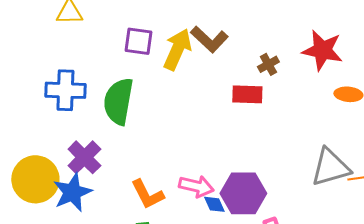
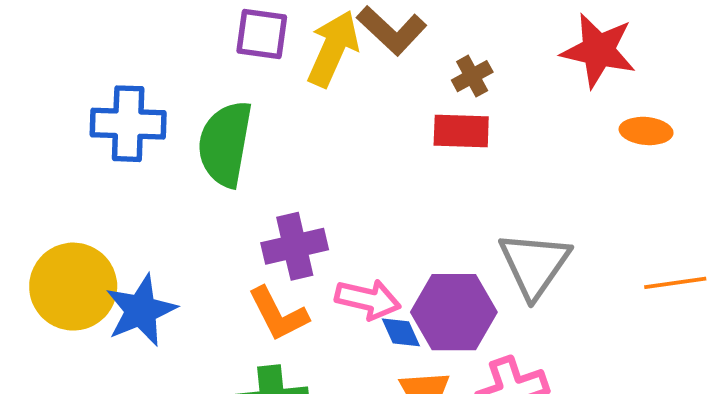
brown cross: (268, 64) -> (472, 76), moved
purple cross: (84, 157) -> (295, 246), moved, turned 32
gray triangle: (330, 167) -> (534, 265), moved, turned -39

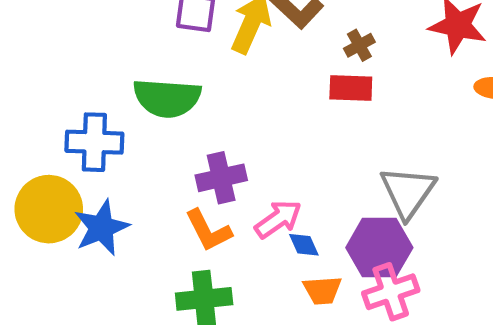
blue cross: (128, 124) -> (94, 142), moved
green semicircle: (225, 144) -> (167, 98), turned -96
pink arrow: (368, 299) -> (278, 219), turned -48
purple hexagon: (454, 312) -> (379, 248), moved

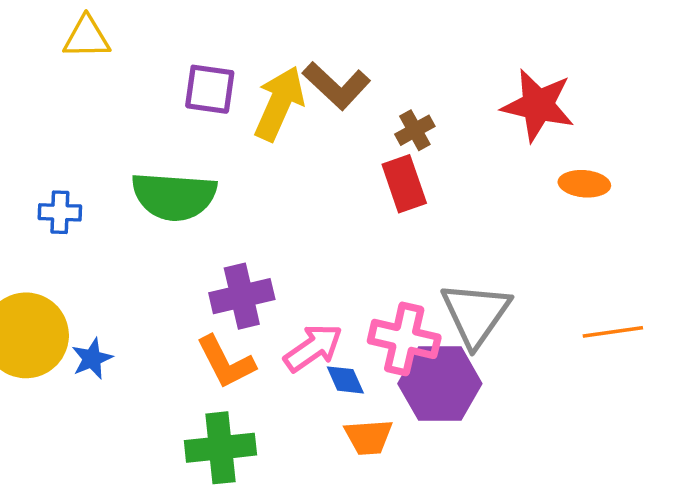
red rectangle: (351, 88) -> (404, 184), turned 69
blue cross: (94, 142) -> (60, 212), moved, size x0.6
blue star: (102, 228) -> (92, 359), size x0.6
pink cross: (391, 292) -> (404, 339), moved, turned 32

